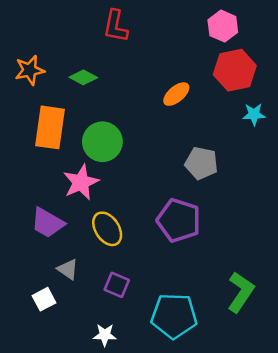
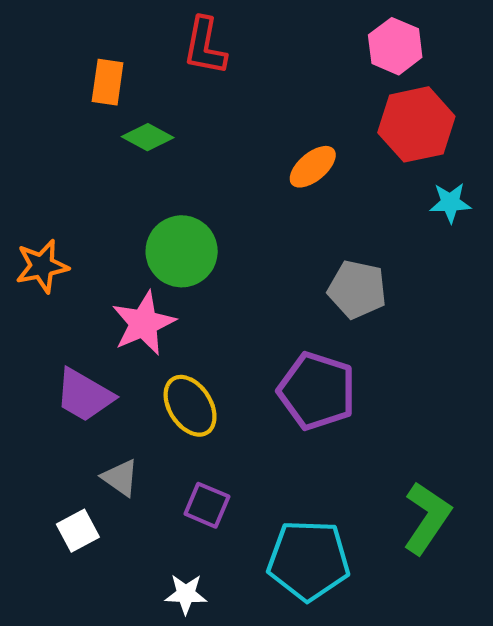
orange star: (30, 70) -> (42, 266), moved
orange rectangle: (50, 127) -> (108, 82), moved, size x0.6

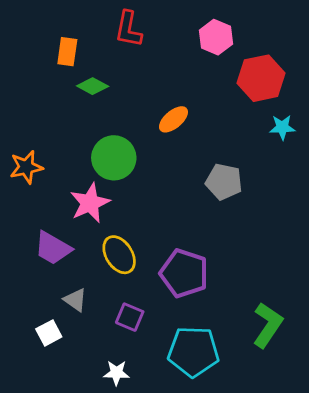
pink hexagon: (395, 46) -> (216, 37), moved
orange ellipse: (313, 167) -> (173, 119), moved
purple pentagon: (317, 391) -> (184, 273), moved

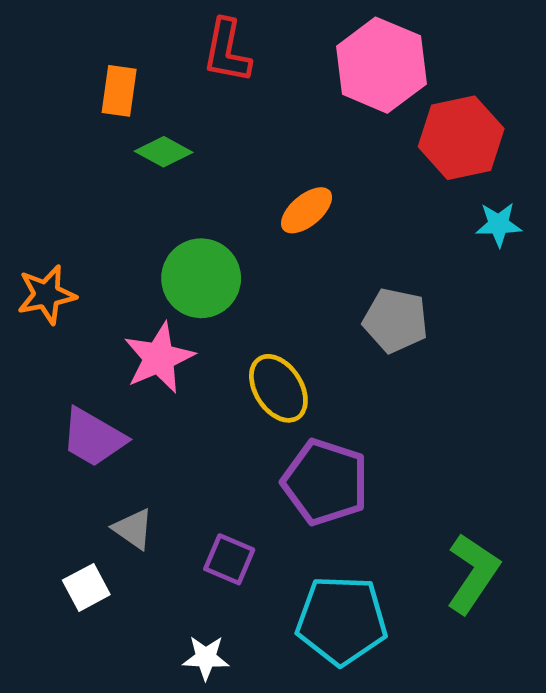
pink hexagon: (216, 37) -> (381, 65), size x1.5
yellow ellipse: (119, 255) -> (278, 388), moved

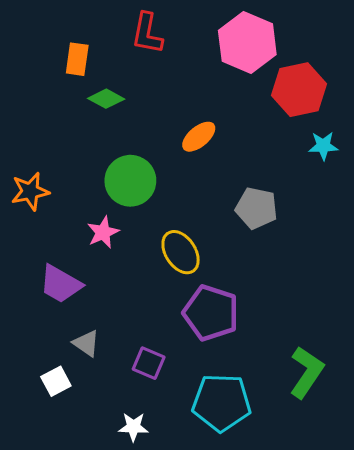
pink star: (159, 358) -> (103, 232), size x0.7

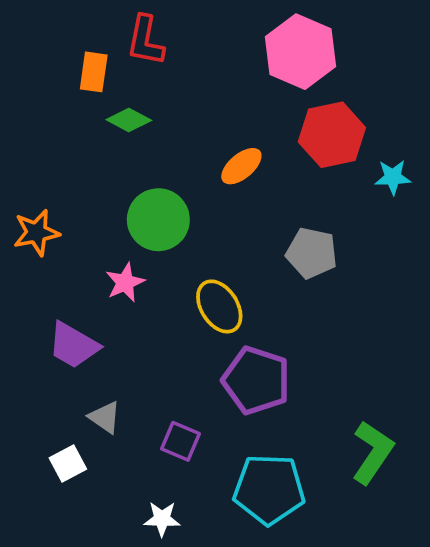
red L-shape: (147, 33) -> (145, 41), moved
red hexagon: (299, 90) -> (332, 135), moved

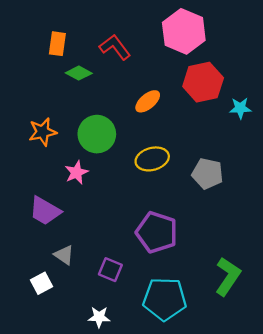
red L-shape: (145, 41) -> (115, 47), moved, turned 132
orange star: (36, 233) -> (43, 132), moved
gray pentagon: (312, 253) -> (208, 174), moved
yellow ellipse: (219, 306) -> (152, 159), moved, turned -72

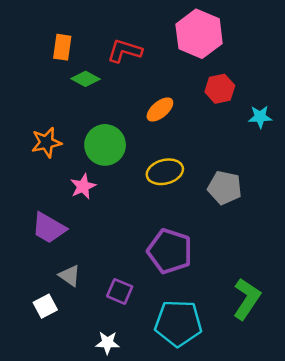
red L-shape: (115, 47) -> (125, 51), turned -36
red hexagon: (203, 82) -> (220, 89), size x0.7

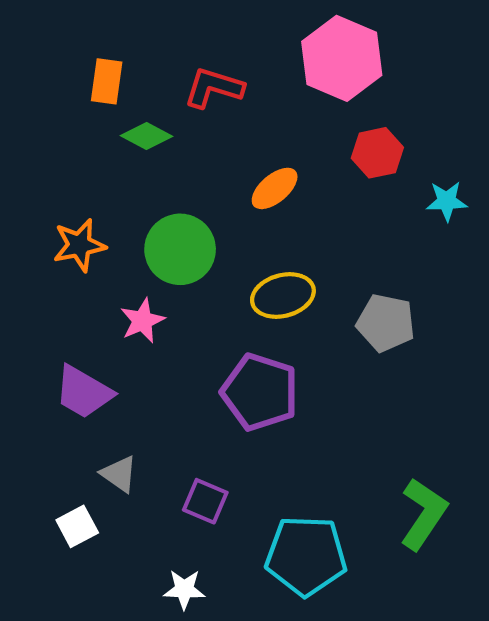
purple pentagon: (170, 251) -> (260, 392), moved

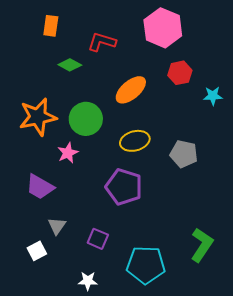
orange rectangle: (107, 81) -> (51, 26), moved
orange ellipse: (275, 188) -> (131, 90), size x1.4
orange star: (79, 245) -> (38, 117), size x1.5
gray triangle: (119, 474) -> (57, 226), turned 30

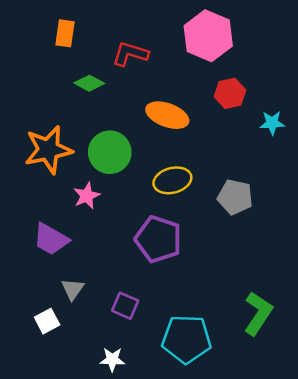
orange ellipse: (131, 90) -> (167, 115), turned 60

